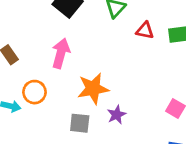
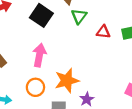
orange circle: (34, 92) -> (35, 87), moved

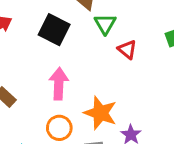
red triangle: (103, 32) -> (127, 49), moved, turned 40
orange star: (67, 80) -> (100, 113), turned -30

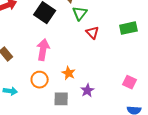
orange star: (100, 113) -> (69, 73), size x0.6

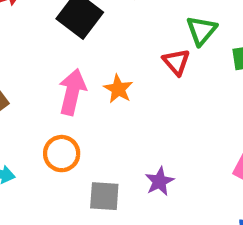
green triangle: (80, 13) -> (201, 30), moved
orange star: (69, 73) -> (118, 89), moved

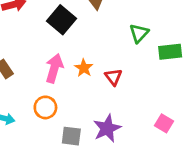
red triangle: (176, 62) -> (113, 77), moved
purple star: (159, 181) -> (107, 128), size x1.5

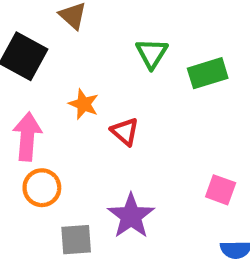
orange star: (84, 68) -> (84, 104), moved
orange circle: (45, 107) -> (42, 188), moved

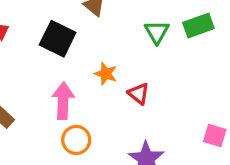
green rectangle: (208, 73) -> (198, 26), moved

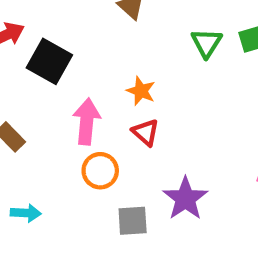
black square: (58, 39) -> (49, 61), moved
red triangle: (139, 94) -> (146, 132), moved

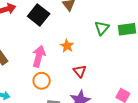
black square: (49, 61) -> (39, 15), moved
red triangle: (146, 132) -> (80, 71), moved

